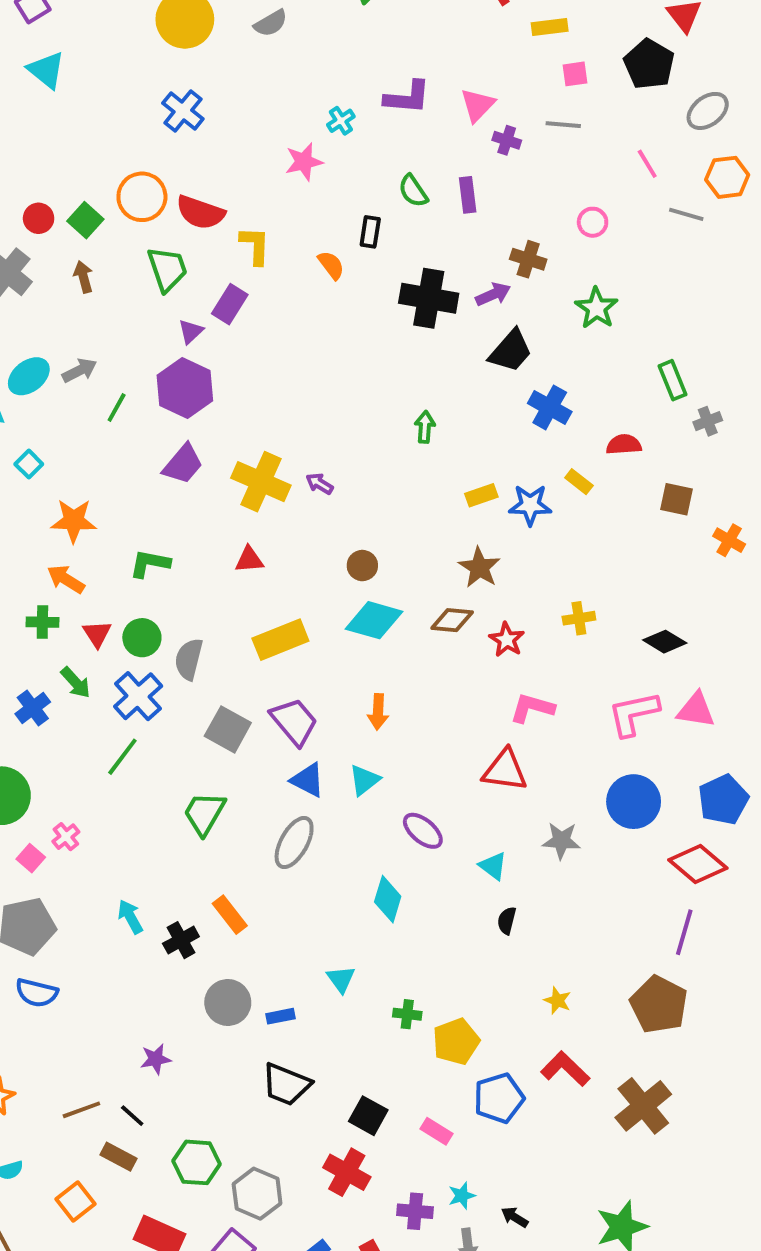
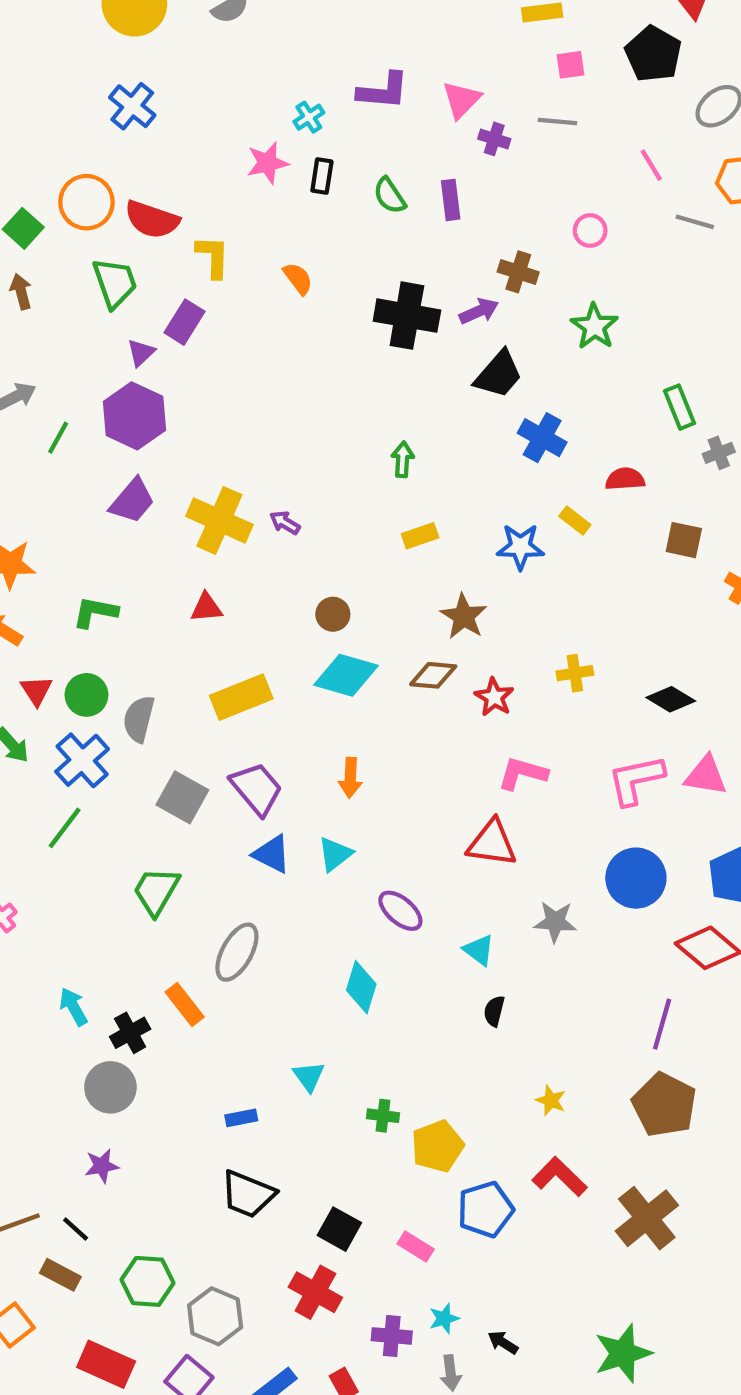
black rectangle: (370, 232) -> (322, 176), moved
yellow rectangle: (481, 495) -> (420, 536), moved
gray ellipse: (294, 843) -> (237, 952), moved
purple line: (684, 932) -> (662, 1024), moved
gray circle: (228, 1002) -> (110, 1087), moved

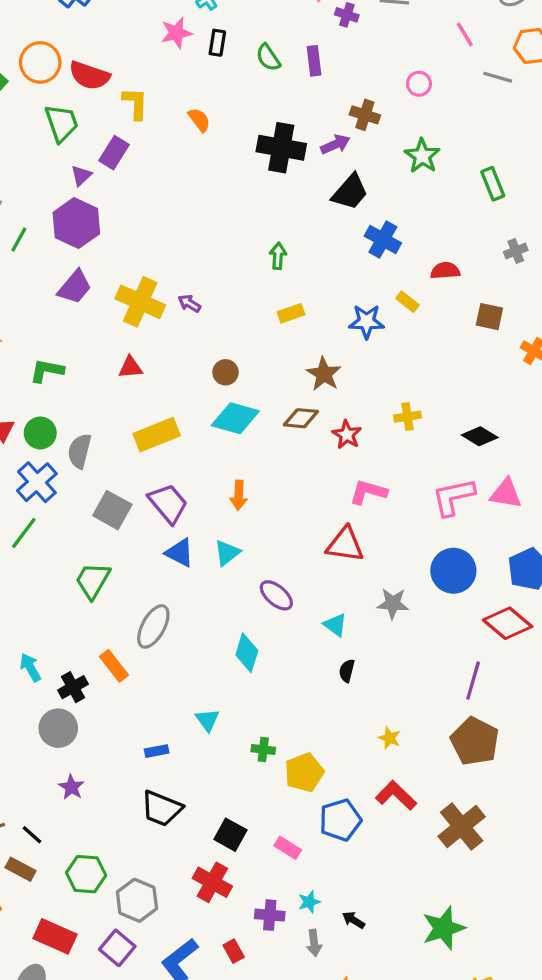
green rectangle: (680, 407) -> (493, 184), moved
purple star: (102, 1166) -> (71, 787), moved, turned -30

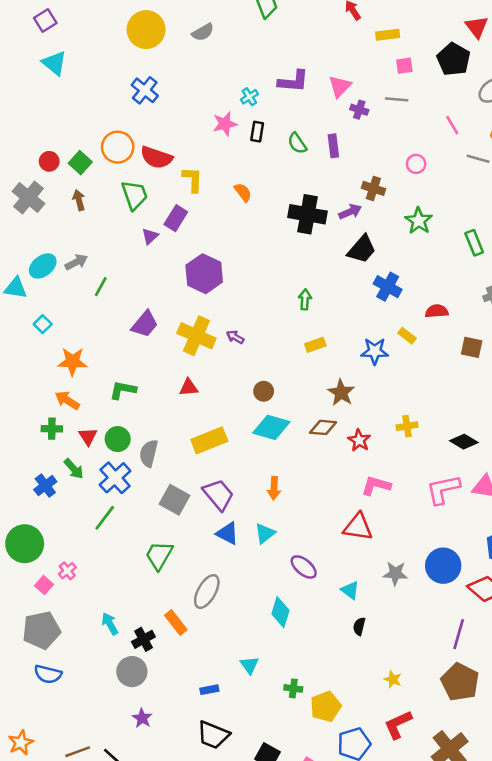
purple hexagon: (76, 223) -> (204, 274), moved
blue circle: (453, 571) -> (443, 566), moved
red L-shape: (396, 795) -> (398, 725), turned -68

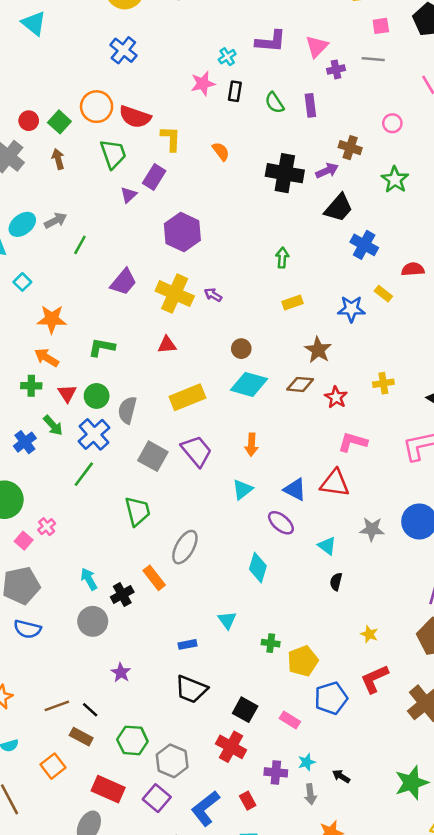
purple cross: (359, 110) -> (336, 69), turned -30
blue triangle: (227, 533) -> (295, 489), moved
green trapezoid: (159, 555) -> (138, 511), turned 136
gray circle: (132, 672) -> (93, 621), moved

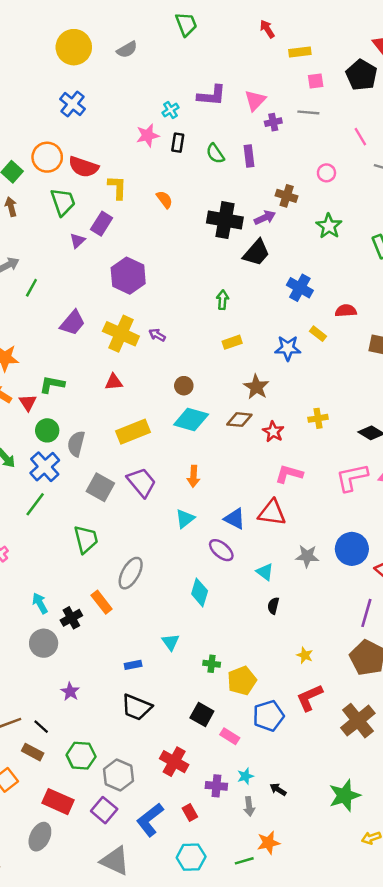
black trapezoid: (339, 208) -> (256, 253), moved
red triangle: (67, 393) -> (28, 403), moved
black square: (245, 710) -> (202, 715), moved

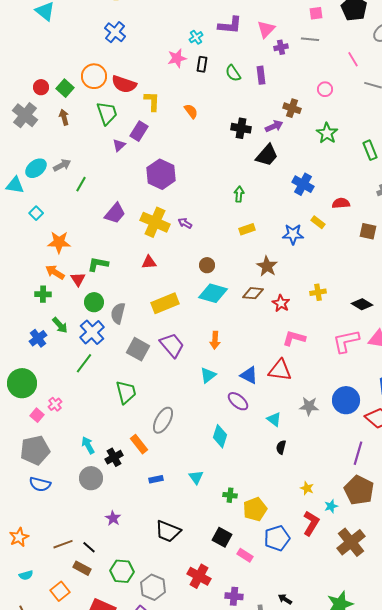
black cross: (225, 220) -> (241, 128), size x0.7
blue rectangle: (133, 665) -> (156, 479), moved
red L-shape: (310, 698) -> (311, 523), turned 145
cyan star: (245, 776) -> (331, 506), moved

